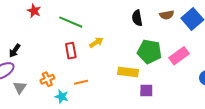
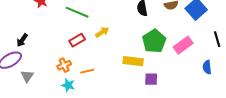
red rectangle: (71, 51) -> (77, 40), turned 70
green pentagon: (149, 52) -> (154, 41), turned 30
orange cross: (47, 79) -> (64, 65), moved

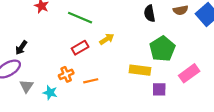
pink rectangle: (183, 45) -> (189, 73), moved
cyan star: (68, 85) -> (50, 93), moved

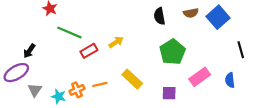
green line: (80, 18) -> (69, 32), moved
yellow rectangle: (140, 70) -> (132, 79), moved, turned 36
orange cross: (66, 74) -> (77, 90), moved

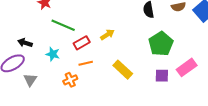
black arrow: (29, 51) -> (25, 43), turned 72
orange line: (100, 84) -> (86, 63), moved
purple square: (169, 93) -> (162, 76), moved
cyan star: (59, 96) -> (53, 54), moved

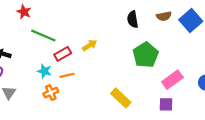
cyan star: (53, 54) -> (44, 71), moved
yellow rectangle: (123, 70) -> (121, 98), moved
purple square: (162, 76) -> (166, 104), moved

